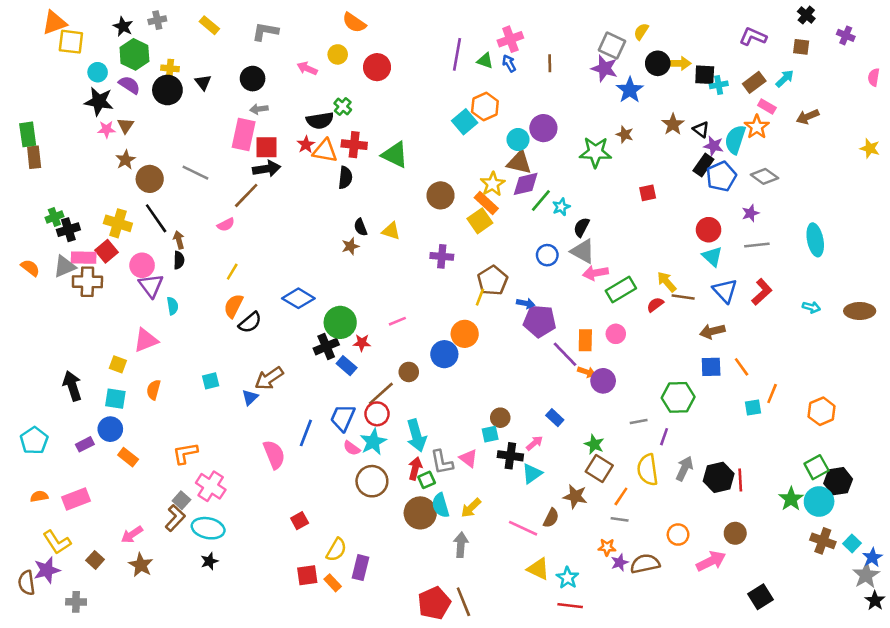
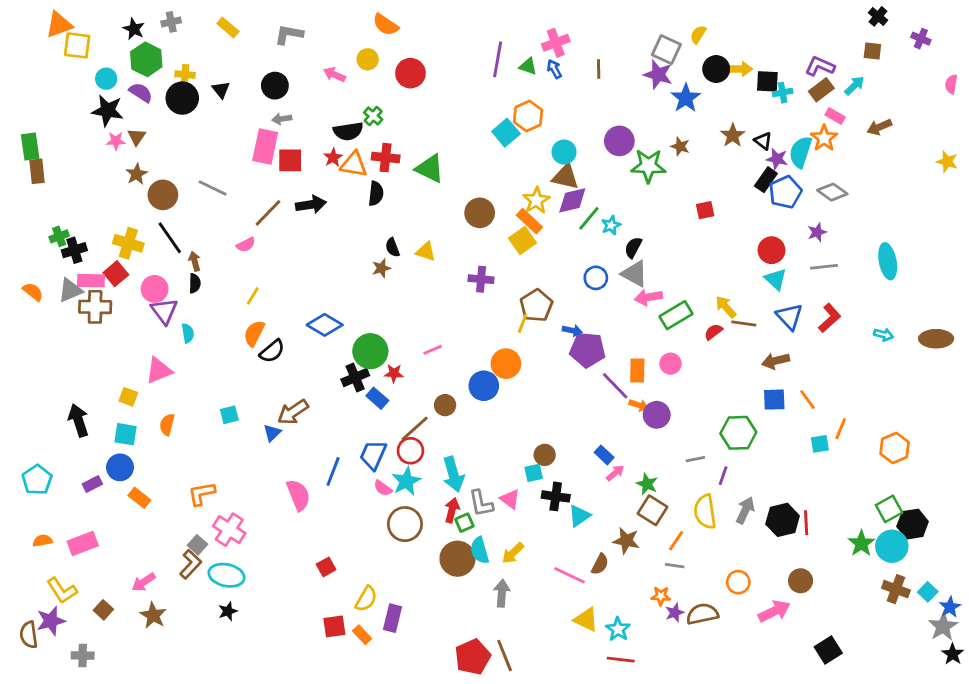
purple L-shape: (753, 37) -> (820, 66), moved
purple circle: (543, 128) -> (619, 141), moved
black arrow: (267, 169) -> (311, 205), moved
pink arrow: (535, 443) -> (615, 473), moved

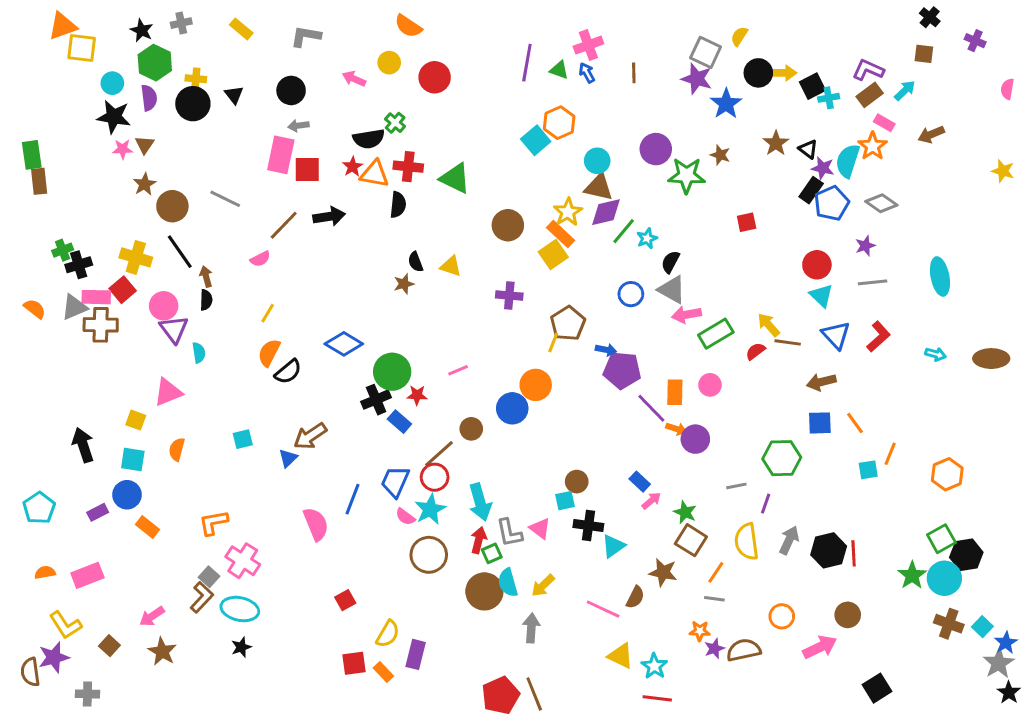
black square: (767, 81) -> (813, 86), turned -30
purple semicircle: (141, 93) -> (149, 98), turned 50

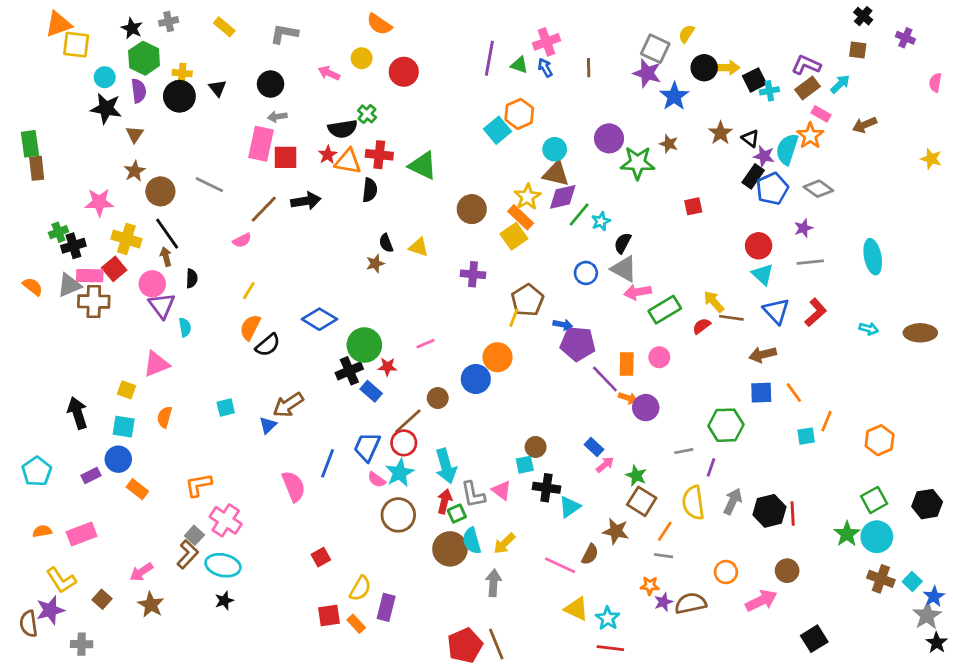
pink star: (123, 149) -> (99, 202), moved, size x1.5
brown arrow: (206, 276) -> (166, 257), moved
black hexagon: (966, 555) -> (927, 504), moved

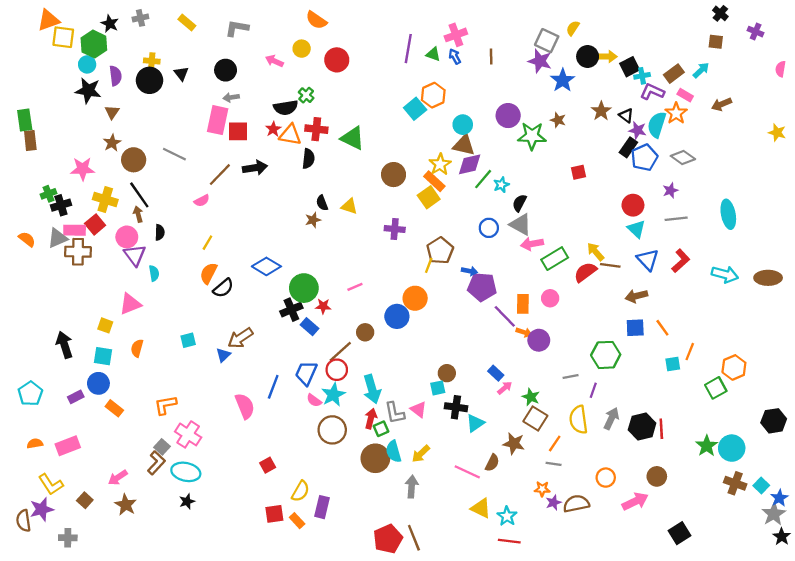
green hexagon: (144, 58) -> (94, 44), moved
purple L-shape: (806, 65) -> (652, 92), moved
red semicircle: (701, 326) -> (585, 272), size x1.5
cyan arrow: (869, 329) -> (725, 274), size x1.6
green square: (874, 500) -> (716, 388), moved

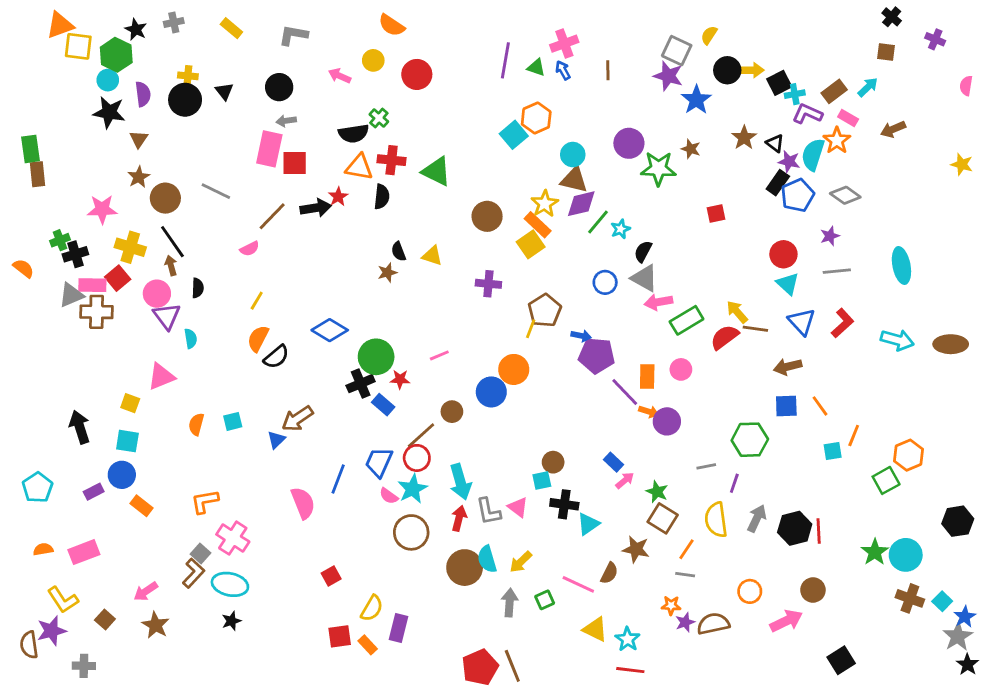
red star: (273, 129) -> (338, 197), moved
orange semicircle: (27, 239) -> (23, 268), moved
orange semicircle: (137, 348) -> (196, 424), moved
green square: (381, 429) -> (545, 600), moved

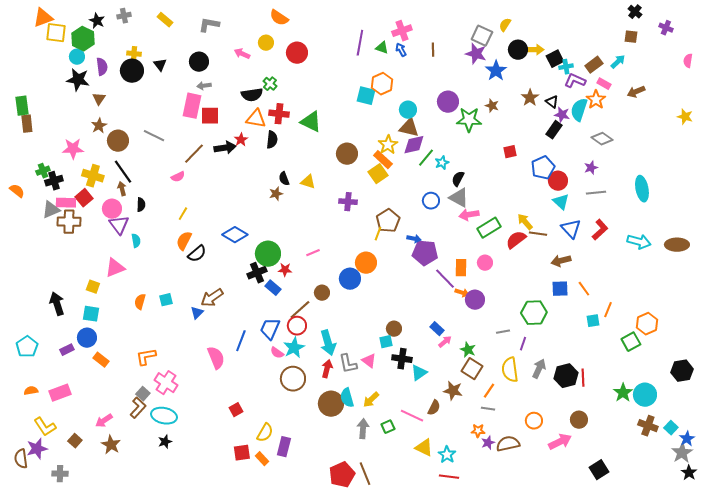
cyan square: (514, 135) -> (366, 96), turned -36
blue pentagon: (798, 195) -> (543, 168), moved

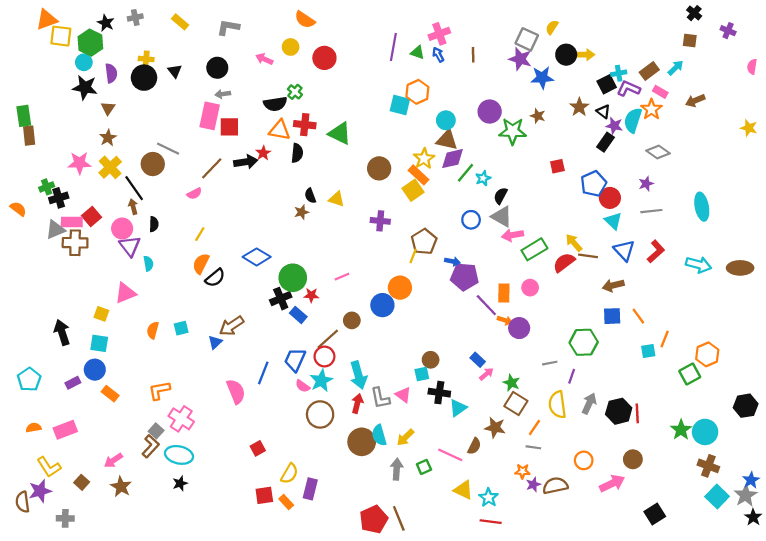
black square: (555, 59) -> (607, 84), moved
blue star: (496, 71) -> (542, 78), turned 30
brown circle: (118, 141) -> (153, 164), moved
yellow cross: (93, 176) -> (110, 167), moved, turned 30
cyan square: (671, 428) -> (717, 496), moved, size x1.5

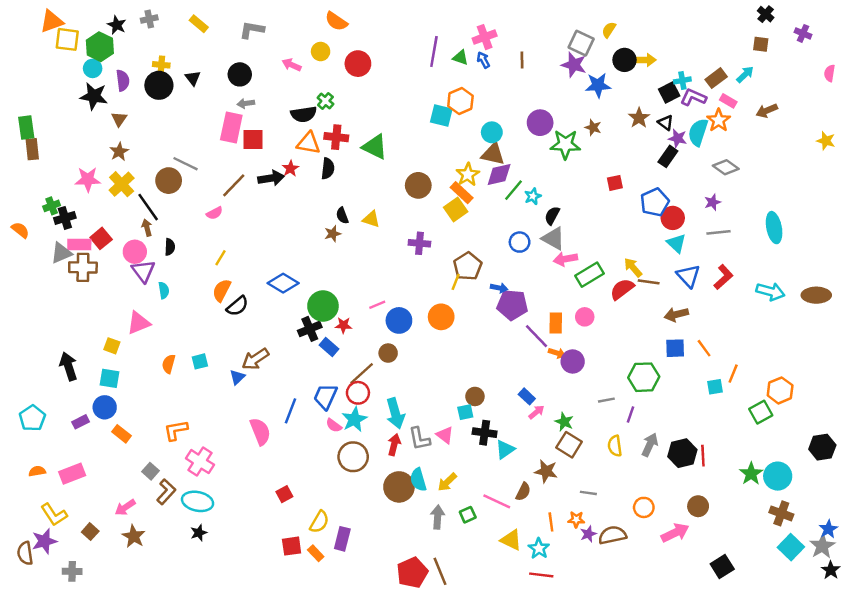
blue circle: (382, 305) -> (399, 320), moved
yellow semicircle: (557, 405) -> (615, 446), size x0.7
orange line: (534, 428) -> (551, 522), moved, turned -42
gray square: (156, 431) -> (151, 471), moved

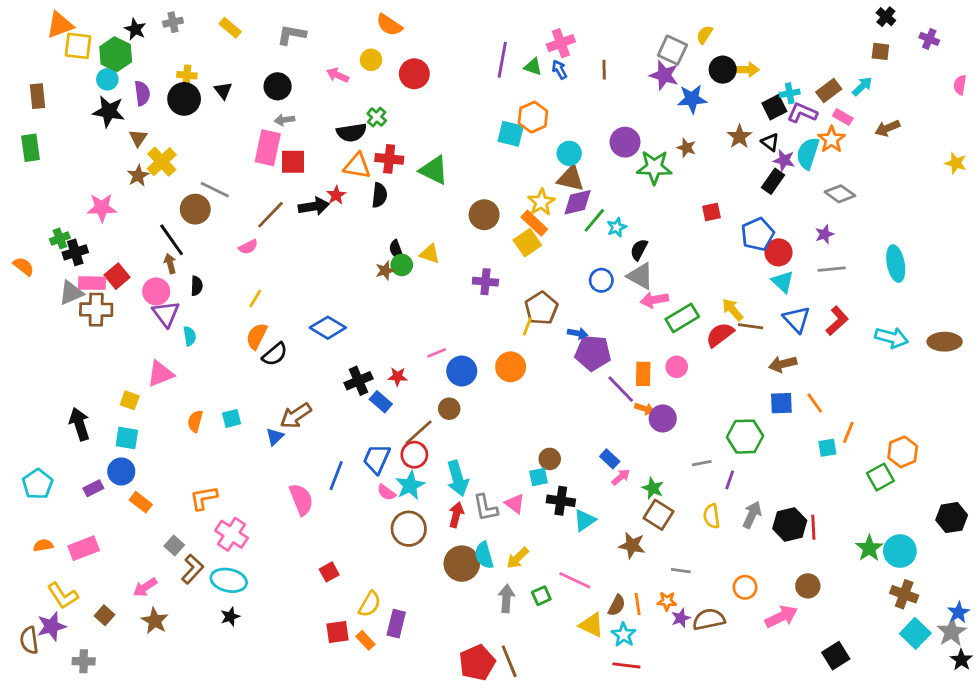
brown rectangle: (32, 149) -> (38, 96), moved
yellow cross: (122, 184) -> (162, 162), moved
green circle: (323, 306) -> (402, 265), moved, size x0.6
brown semicircle: (523, 492) -> (617, 605), moved

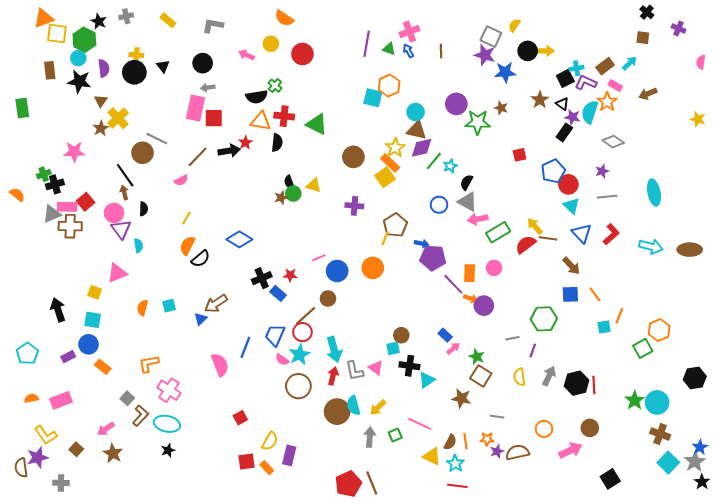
brown rectangle: (38, 96) -> (50, 70), moved
brown arrow: (783, 364) -> (571, 266), turned -120

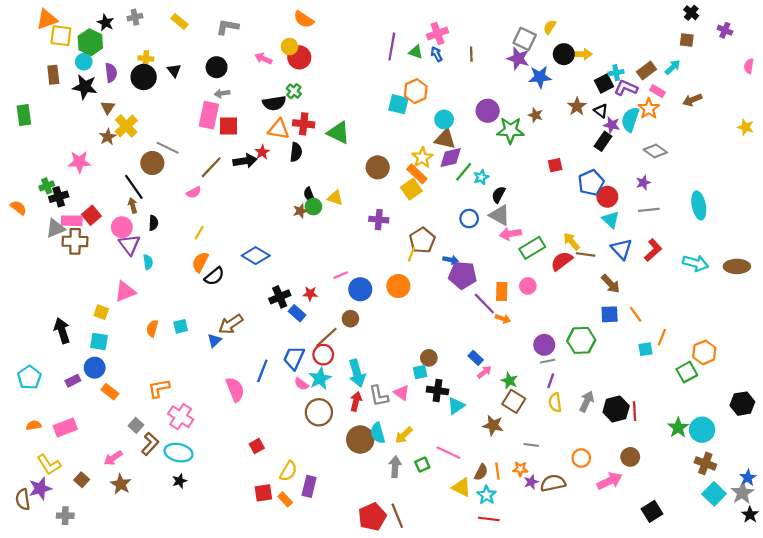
red circle: (302, 54) -> (299, 57), moved
purple circle: (484, 306) -> (544, 345), moved
purple line: (533, 350) -> (551, 381), moved

